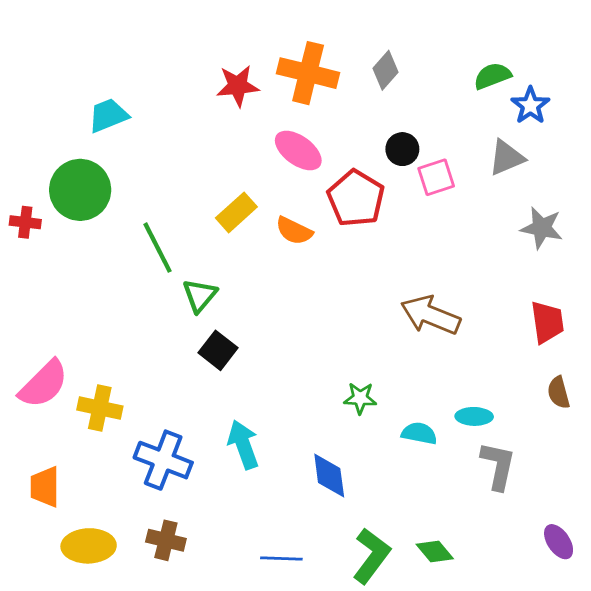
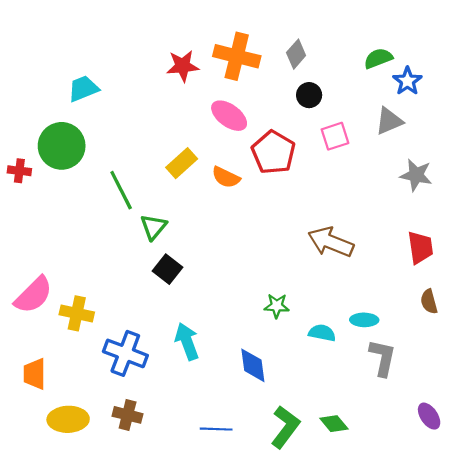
black circle: (402, 149) -> (309, 95), moved

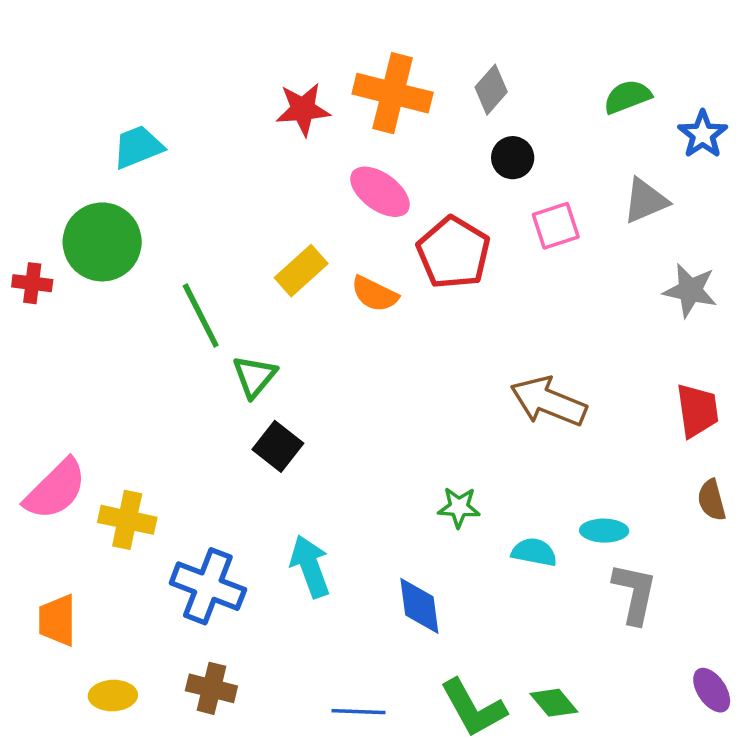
blue star: (407, 81) -> (703, 134), moved
yellow ellipse: (68, 419) -> (113, 696), size x0.7
green L-shape: (285, 427) -> (473, 708), turned 114

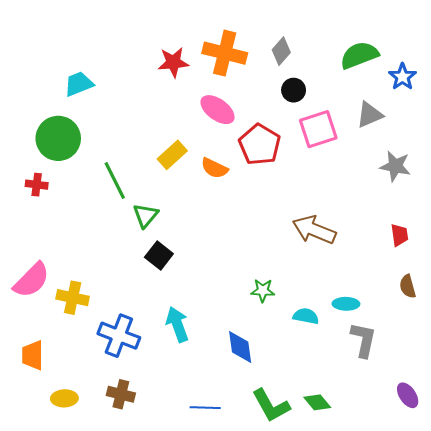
green semicircle: (627, 97) -> (359, 55), size x1.4
pink square: (556, 226) -> (318, 129), size x1.4
red cross: (32, 283) -> (37, 185), moved
red trapezoid: (697, 410) -> (399, 235), size x0.7

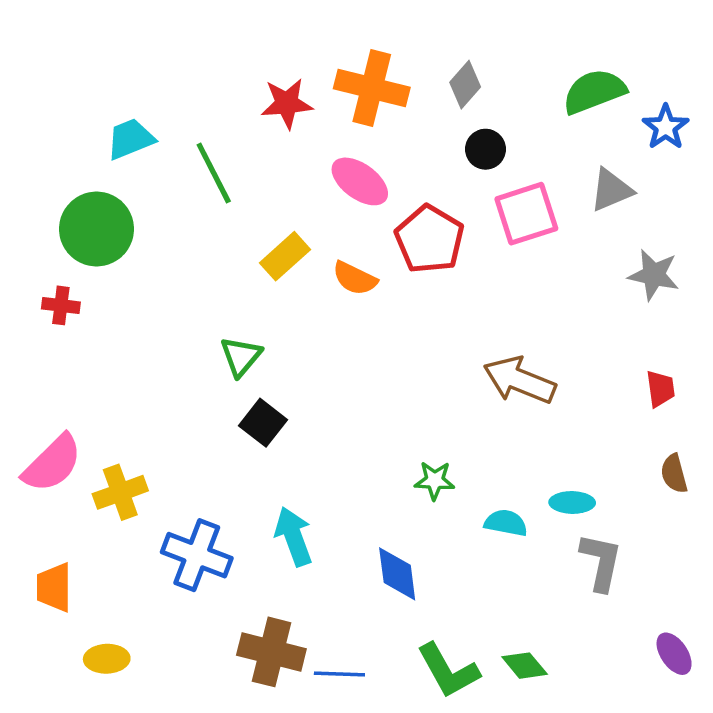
green line: (115, 181) -> (214, 173), moved
yellow cross: (73, 298) -> (120, 492), turned -32
brown cross: (121, 394) -> (271, 652), moved, size x1.4

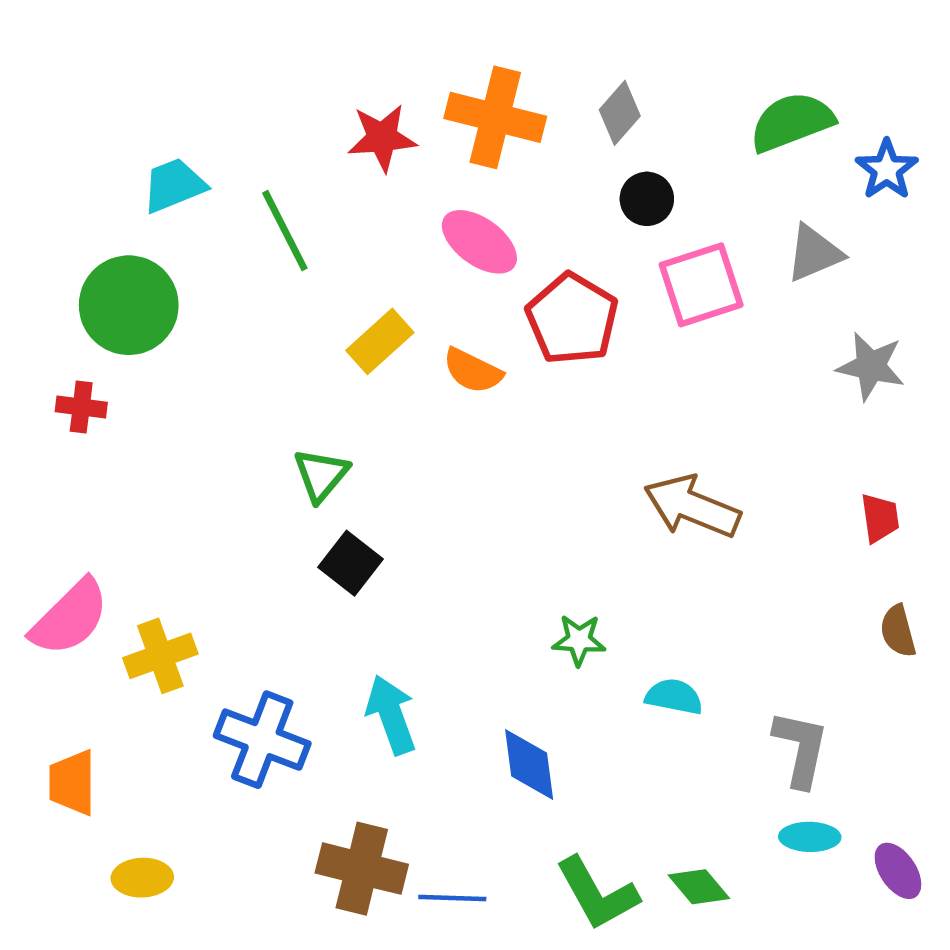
cyan ellipse: (572, 502) -> (810, 837), moved

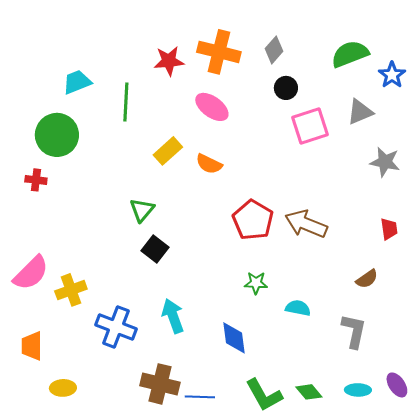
green line: (285, 231) -> (126, 102), turned 30
red pentagon: (572, 319) -> (253, 220), moved
brown semicircle: (898, 631) -> (367, 279), moved, turned -110
cyan ellipse: (810, 837) -> (358, 390), moved

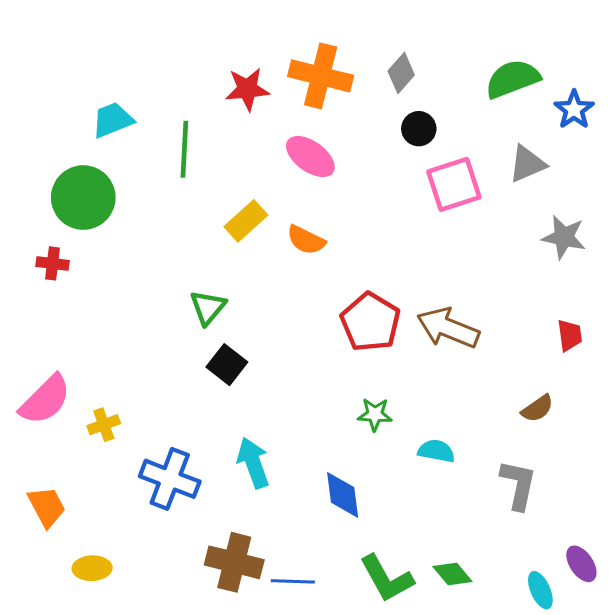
yellow cross: (71, 290) -> (104, 425), size x0.7
orange trapezoid: (32, 346) -> (47, 507), turned 152
cyan ellipse: (358, 390) -> (540, 590), moved, turned 65

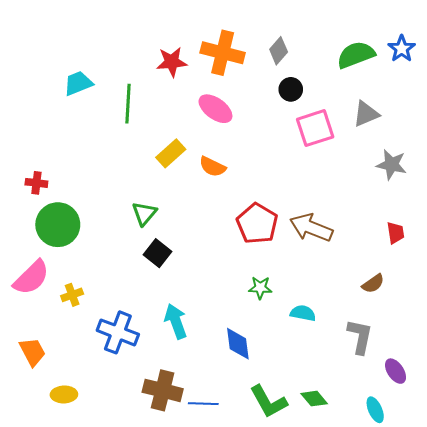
blue star: (574, 110) -> (402, 49), moved
green circle: (83, 198) -> (58, 225), moved
purple ellipse: (581, 564) -> (396, 371), moved

